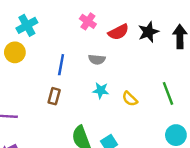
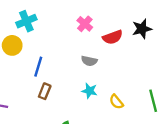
black star: (148, 32) -> (142, 29), moved
blue line: (61, 65) -> (38, 67), moved

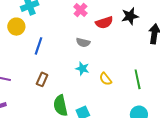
brown rectangle: (45, 91) -> (42, 79), moved

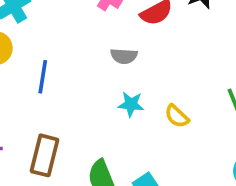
brown rectangle: (42, 79) -> (44, 155), moved, size x1.5

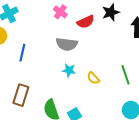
gray semicircle: (124, 56) -> (67, 44), size x1.5

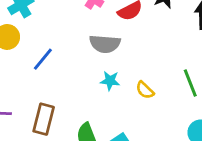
blue line: (22, 53) -> (43, 59), turned 30

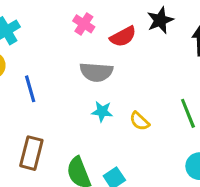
blue line: (43, 59) -> (30, 89), turned -55

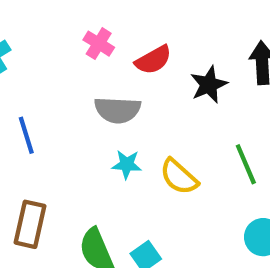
black star: (160, 20) -> (209, 85), moved
yellow semicircle: (139, 121) -> (179, 177), size x1.4

